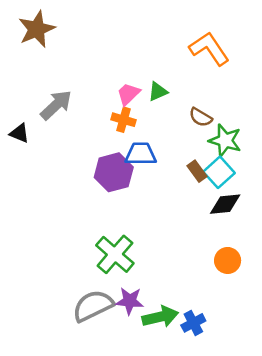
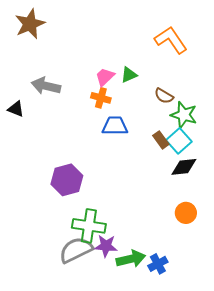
gray arrow: (56, 105) -> (46, 86), turned -124
purple hexagon: (114, 172) -> (67, 180), moved
green cross: (115, 254) -> (89, 226), moved, turned -32

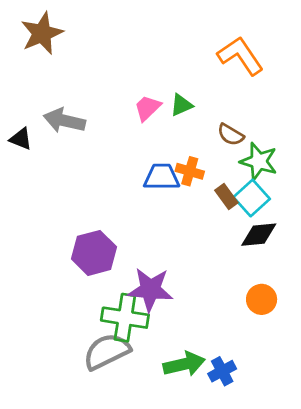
orange cross: (101, 98) -> (190, 171), moved
black triangle: (16, 109) -> (21, 139), moved
purple star: (106, 246) -> (150, 290), moved, size x1.4

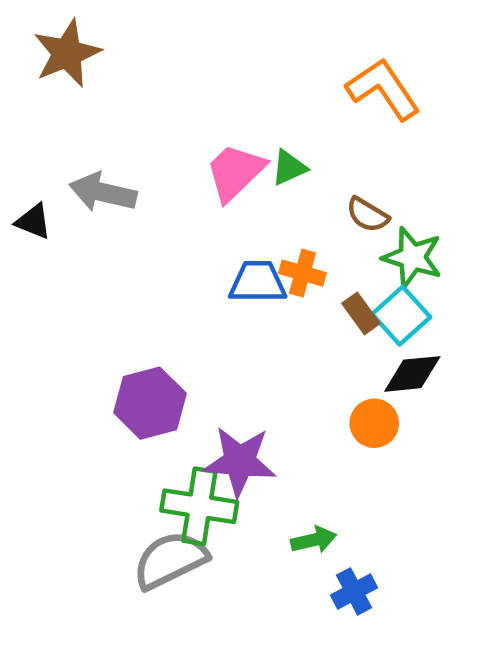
pink trapezoid: (148, 108) -> (235, 172), size x1.4
orange circle: (262, 299) -> (374, 423), moved
green arrow: (184, 364) -> (314, 540), moved, size x0.7

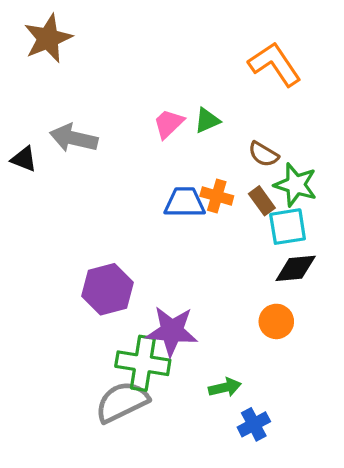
pink trapezoid: (235, 172) -> (169, 124), size x0.7
brown rectangle: (361, 313) -> (262, 201), moved
cyan square: (401, 316) -> (288, 227), turned 33
orange circle: (374, 423) -> (276, 321), moved

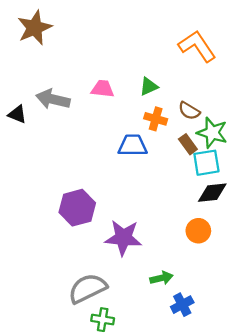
pink trapezoid: (169, 124) -> (103, 89), moved, turned 50
orange cross: (217, 196) -> (156, 119), moved
green cross: (143, 363) -> (103, 320), moved, size x0.6

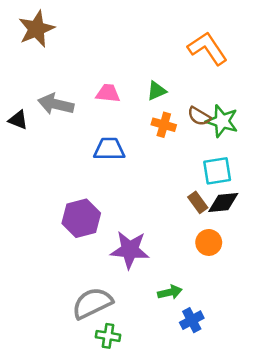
green star: (212, 133) -> (222, 121), moved
brown rectangle: (188, 144) -> (198, 202), moved
blue trapezoid: (133, 145) -> (109, 149), moved

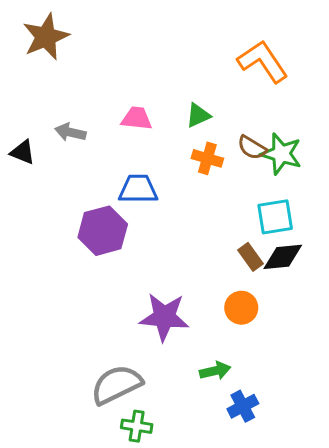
gray arrow: (56, 104) -> (70, 132), size x0.7
purple hexagon: (81, 218) -> (103, 231), moved
orange circle: (209, 242) -> (241, 308), moved

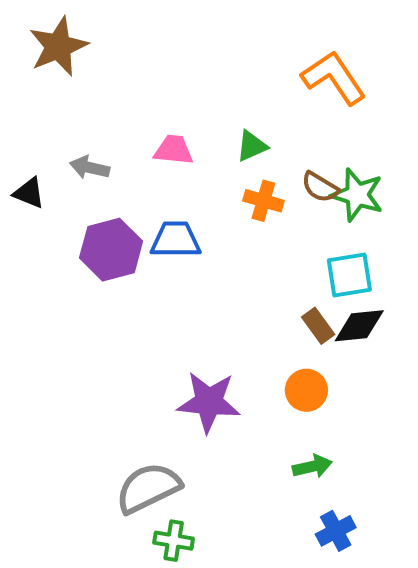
purple hexagon: (103, 231) -> (111, 250), moved
green arrow: (215, 371) -> (312, 466), moved
blue cross: (243, 406) -> (336, 531), moved

